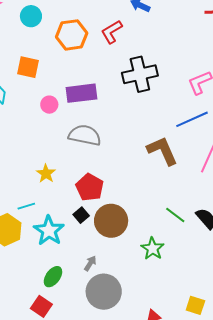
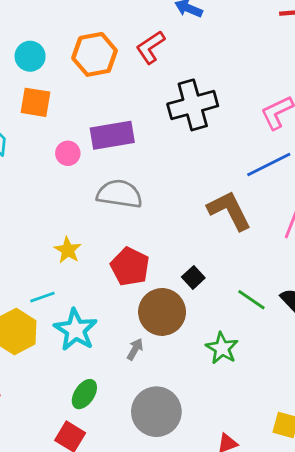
cyan circle: (31, 16) -> (30, 56), moved
black square: (81, 215) -> (193, 277), moved
gray arrow: (90, 263) -> (135, 349), moved

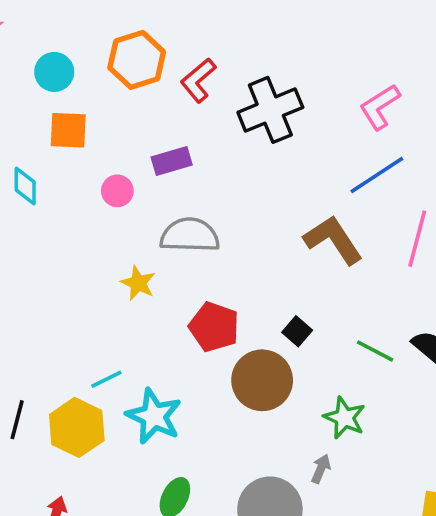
red L-shape: (150, 47) -> (198, 80), moved
purple rectangle: (112, 135) -> (172, 161), size x0.7
yellow star: (68, 250) -> (138, 283), moved
gray arrow: (135, 349) -> (321, 469), moved

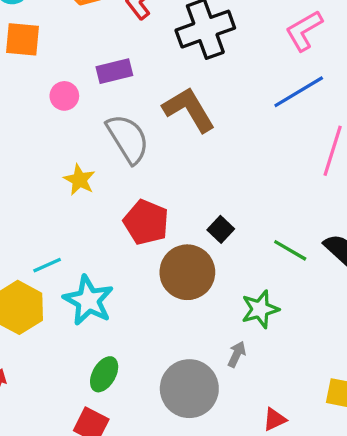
gray semicircle: (190, 235) -> (128, 139), turned 54
brown L-shape: (333, 240) -> (189, 110), moved
green star: (344, 418) -> (260, 309), turned 30

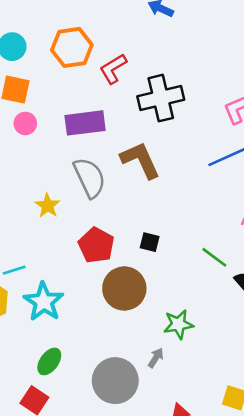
purple rectangle: (114, 71) -> (85, 123), size x1.4
pink circle: (64, 96) -> (25, 123), moved
black square: (221, 229) -> (150, 242), moved, turned -36
green line: (290, 250) -> (214, 257), moved

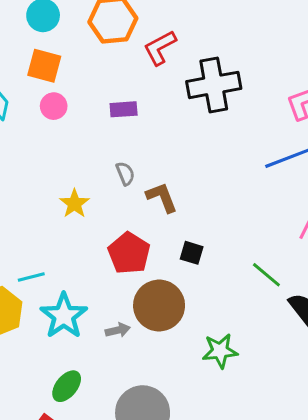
purple rectangle: (85, 123) -> (124, 109), size x0.6
brown L-shape: (140, 160) -> (162, 197), moved, size x0.7
gray semicircle: (90, 178) -> (125, 174), size x0.5
gray arrow: (156, 358) -> (118, 330), moved, turned 42

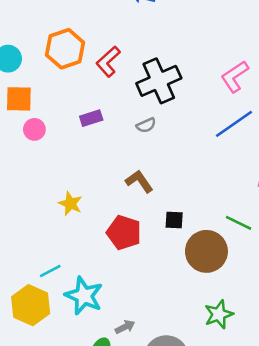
gray semicircle: (125, 174) -> (146, 125), moved, turned 102
brown circle: (159, 306) -> (206, 251), moved
gray arrow: (118, 330) -> (125, 327), moved
green star: (220, 351) -> (219, 314), moved

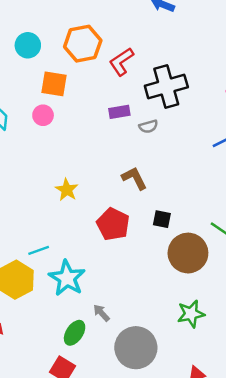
orange square: (19, 99) -> (54, 84), moved
purple rectangle: (91, 118) -> (119, 112), moved
gray arrow: (125, 327) -> (101, 313), turned -114

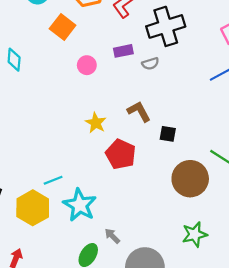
orange square: (54, 84) -> (63, 27), turned 30
pink circle: (43, 115) -> (87, 65), moved
yellow star: (67, 190) -> (96, 123), moved
black square: (162, 219) -> (168, 134), moved

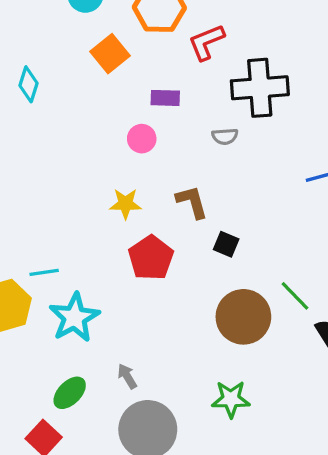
purple rectangle: (123, 51) -> (165, 98), moved
pink circle: (87, 65) -> (142, 139), moved
yellow star: (96, 123) -> (125, 204), turned 30
gray arrow: (112, 236) -> (127, 376), moved

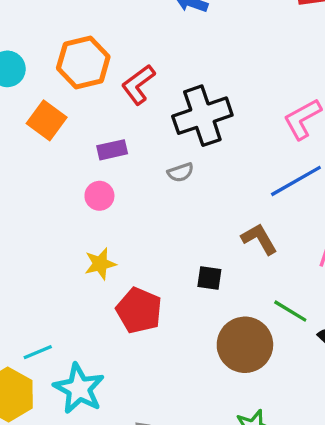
brown L-shape: (192, 202) -> (259, 239), moved

